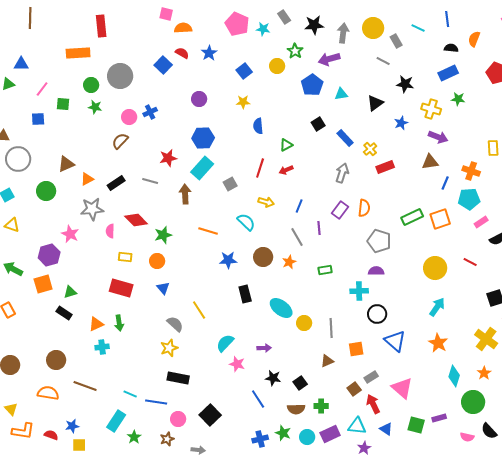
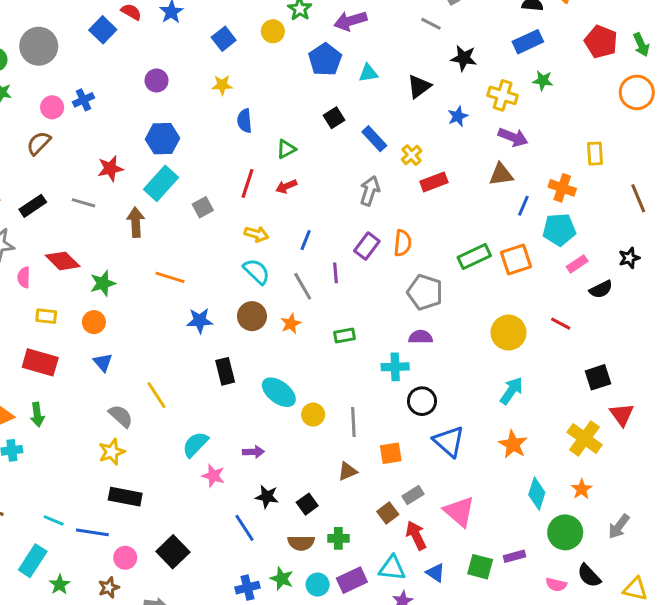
cyan semicircle: (246, 222) -> (256, 271), moved

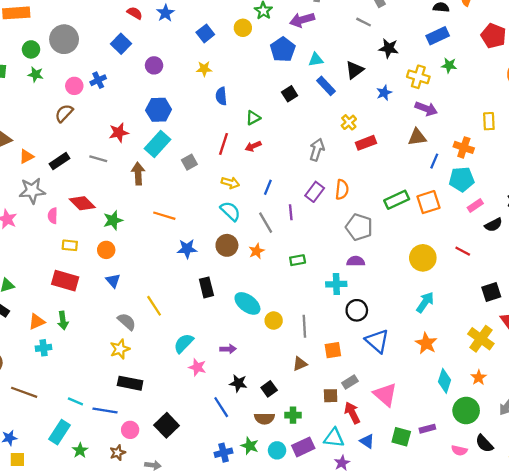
blue square: (103, 30) -> (121, 44), moved
blue rectangle: (374, 139) -> (326, 86), moved
brown square: (388, 513) -> (331, 396), turned 35

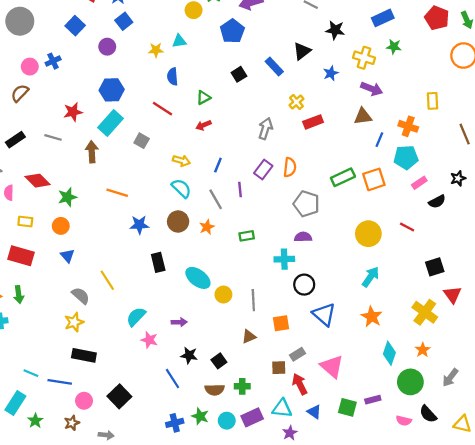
blue square: (205, 33) -> (124, 21), moved
cyan triangle: (316, 60) -> (179, 41), moved
red line: (224, 144) -> (163, 109), moved, turned -75
gray square: (189, 162) -> (142, 141), turned -32

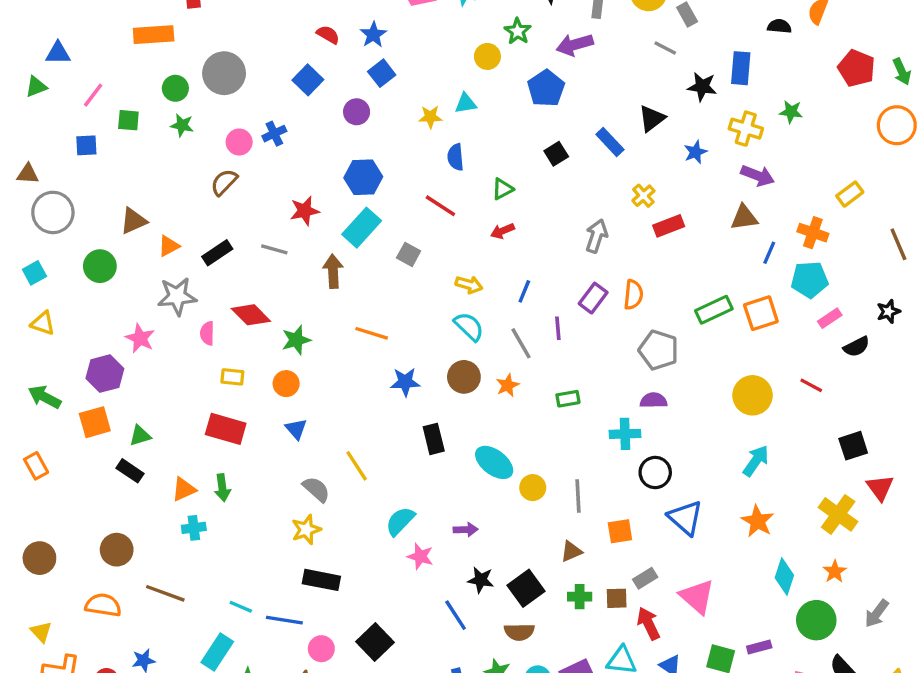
blue rectangle: (383, 18) -> (741, 68), moved, turned -60
yellow rectangle: (433, 101) -> (850, 194), turned 56
black square: (219, 361) -> (526, 588), size x1.5
green cross: (242, 386) -> (580, 597), moved

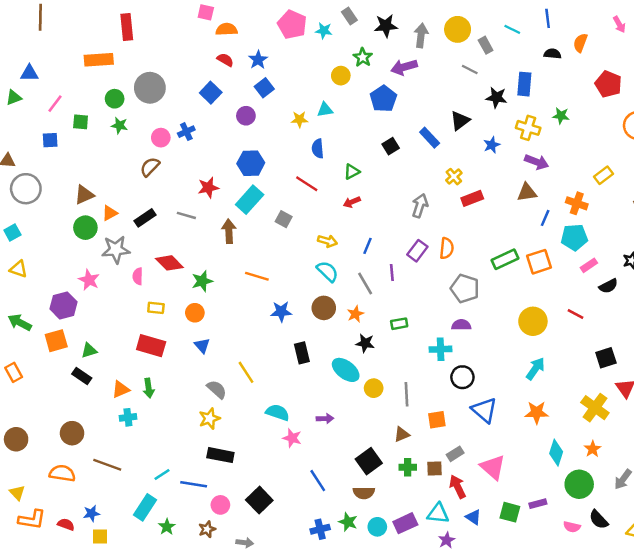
green circle: (100, 266) -> (85, 228), moved
cyan semicircle: (400, 521) -> (278, 412), turned 65
orange star: (758, 521) -> (537, 412), turned -30
black star: (481, 580) -> (365, 343), moved
cyan line: (241, 607) -> (162, 475), turned -56

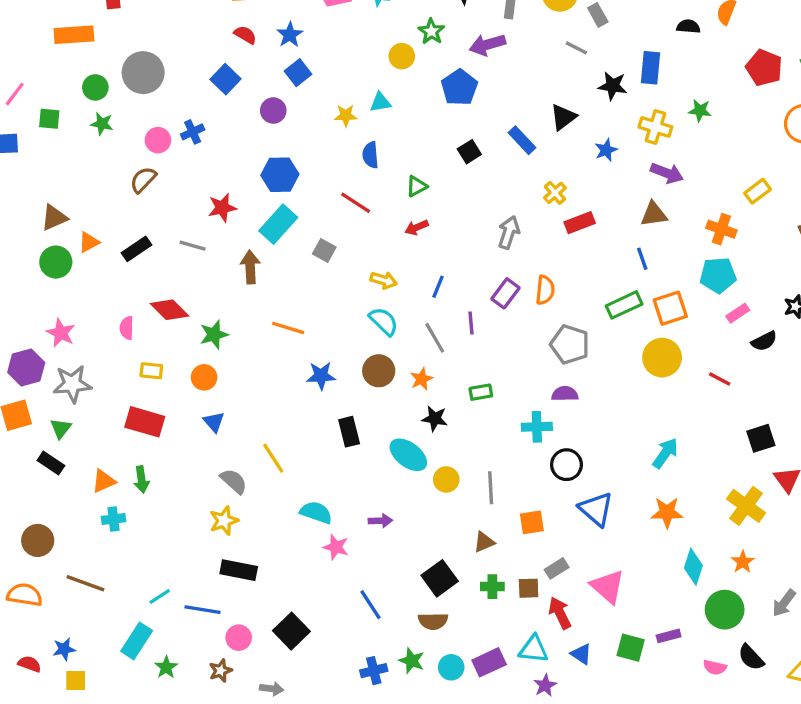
blue line: (545, 218) -> (642, 259), moved, turned -42
gray star: (116, 250) -> (72, 384), moved
yellow circle: (533, 321) -> (662, 358), moved
green triangle: (89, 350) -> (61, 428), turned -35

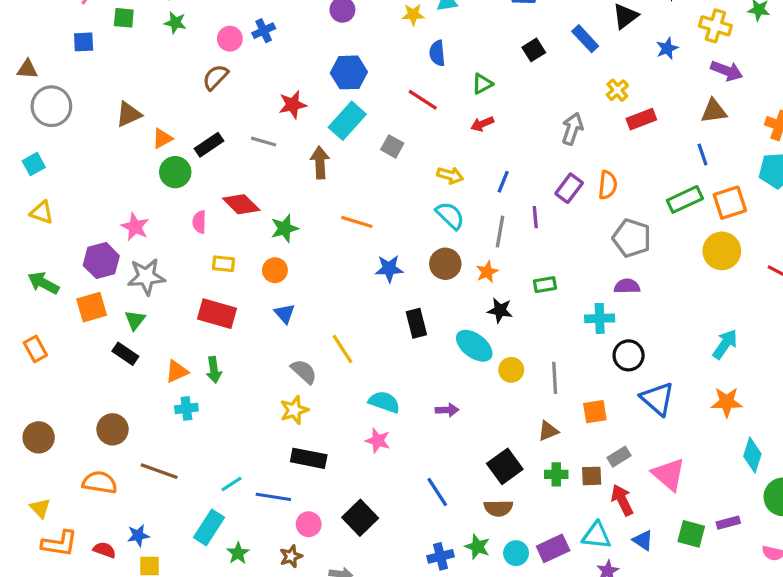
green circle: (56, 262) -> (175, 172), moved
gray line: (435, 338) -> (500, 232), turned 40
pink star: (336, 547) -> (378, 441), moved

